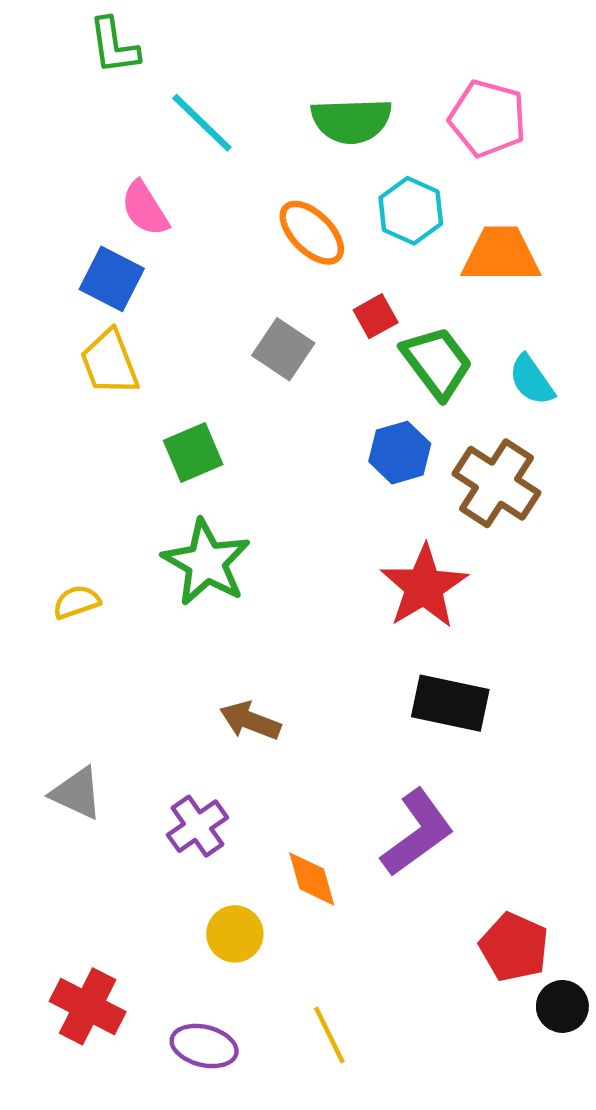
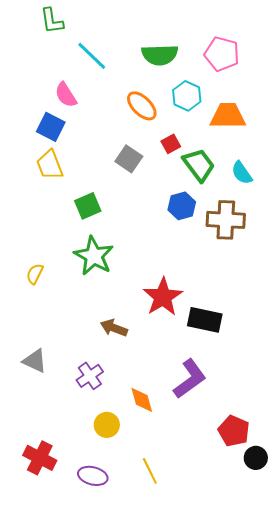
brown cross: (496, 483) -> (226, 220), turned -30
red star: (424, 587) -> (163, 297), moved
yellow semicircle: (77, 602) -> (35, 274), turned -45

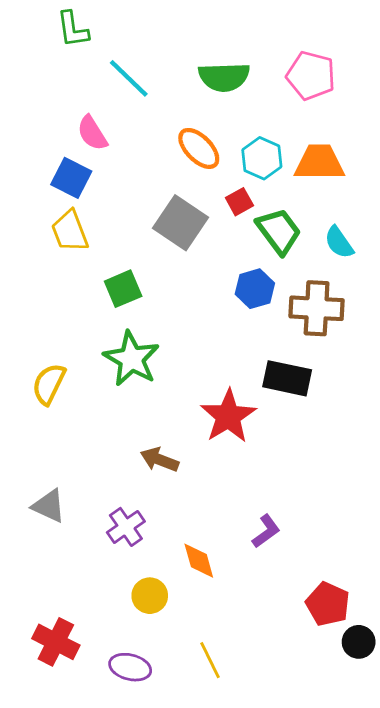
cyan hexagon: (187, 96) -> (262, 158), moved
gray square: (129, 159) -> (181, 223), size x1.4
yellow semicircle: (35, 274) -> (49, 384), size x1.4
black rectangle: (205, 320) -> (287, 378), moved
purple L-shape: (190, 379) -> (266, 531), size x0.6

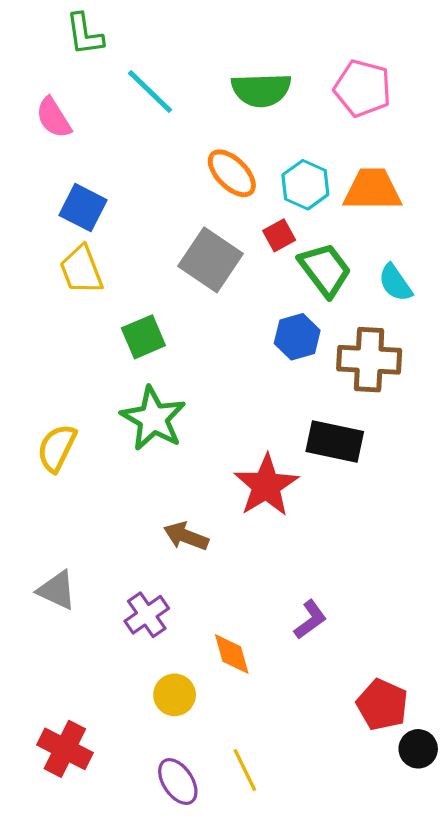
pink semicircle: (92, 133) -> (54, 118), moved
purple ellipse: (130, 667) -> (178, 782), moved, turned 42

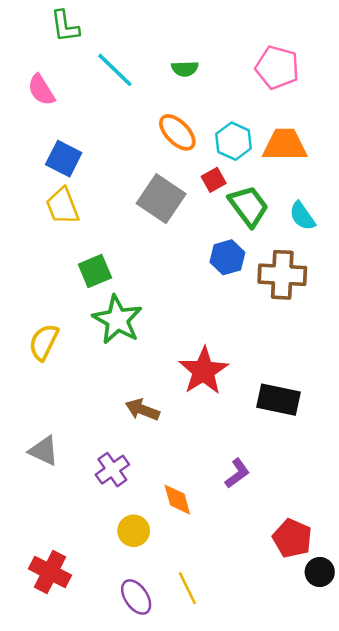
green semicircle: (261, 90) -> (185, 69), moved, size x0.6
green square: (143, 337) -> (95, 271), moved
black rectangle: (335, 441) -> (279, 400), moved

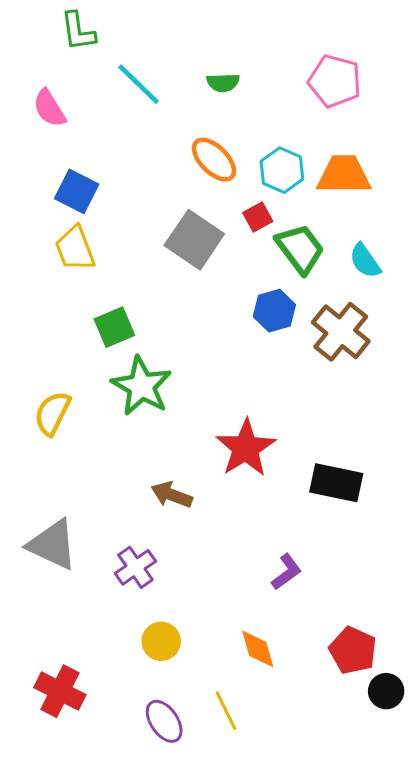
brown cross: (282, 275) -> (341, 332), turned 36
gray triangle: (44, 451) -> (52, 545), size x1.4
orange diamond: (177, 500) -> (258, 649), moved

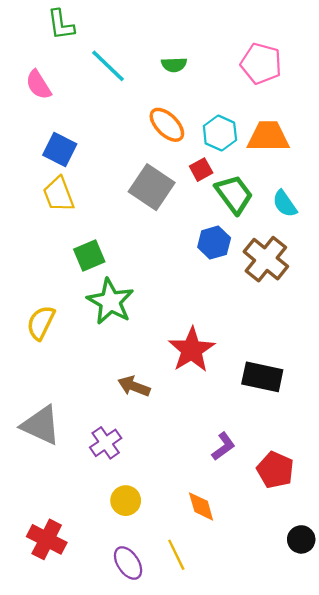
red pentagon: (353, 650) -> (275, 470), moved

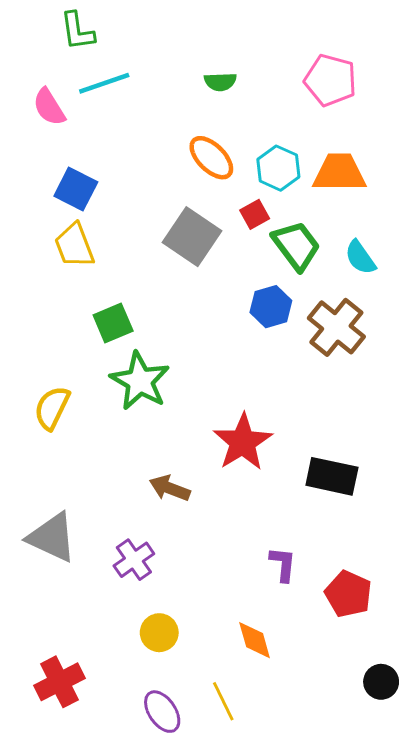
cyan line: (108, 66) -> (104, 83), moved, turned -63
purple L-shape: (223, 446) -> (283, 564), turned -48
red cross: (47, 539) -> (59, 682), turned 36

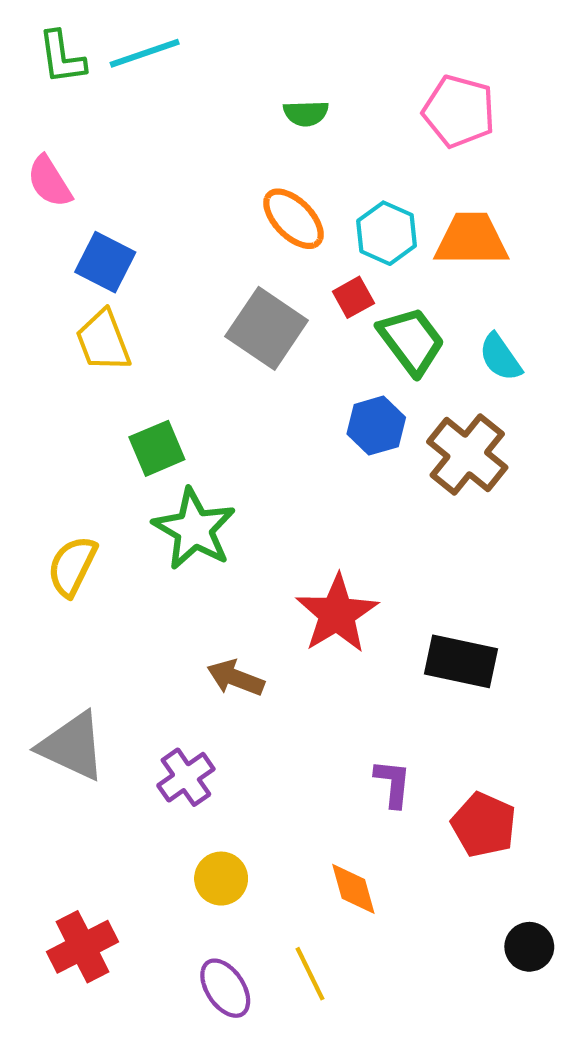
green L-shape: (77, 31) -> (62, 57), moved
cyan line: (104, 83) -> (145, 53), moved
pink semicircle: (49, 107) -> (49, 182), moved

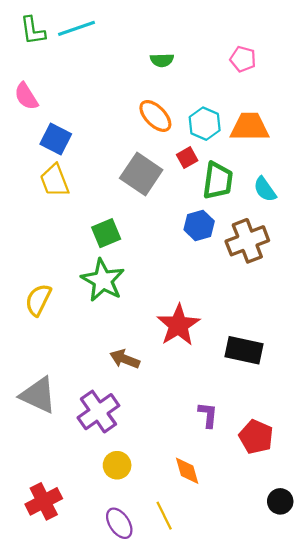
pink pentagon: (459, 111) -> (243, 59), size x0.7
green trapezoid: (411, 341) -> (218, 181), turned 45
green square: (157, 448) -> (106, 233), moved
brown cross: (467, 455) -> (247, 241), turned 30
purple cross: (186, 777) -> (98, 412), size x1.4

